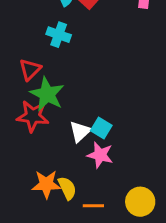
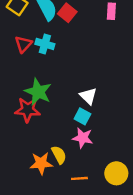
red triangle: (30, 69) -> (23, 44), moved
white triangle: (80, 132) -> (88, 96), moved, turned -30
yellow semicircle: (67, 188) -> (59, 155), moved

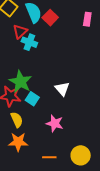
red triangle: (23, 44) -> (20, 31), moved
cyan square: (82, 116) -> (32, 99), moved
yellow semicircle: (59, 155) -> (17, 120), moved

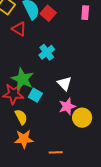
red triangle: (20, 31) -> (19, 29), turned -42
cyan cross: (29, 42) -> (47, 52), moved, turned 35
pink star: (55, 123) -> (67, 106), moved, turned -30
yellow circle: (81, 155) -> (82, 118), moved

